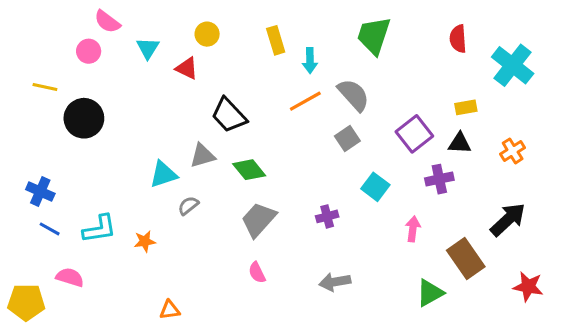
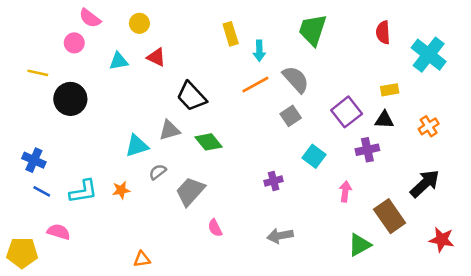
yellow circle: (207, 34) -> (139, 23), moved
cyan triangle: (148, 48) -> (119, 61), moved, turned 48
gray trapezoid: (258, 220) -> (190, 191), moved
orange star: (145, 241) -> (121, 190), moved

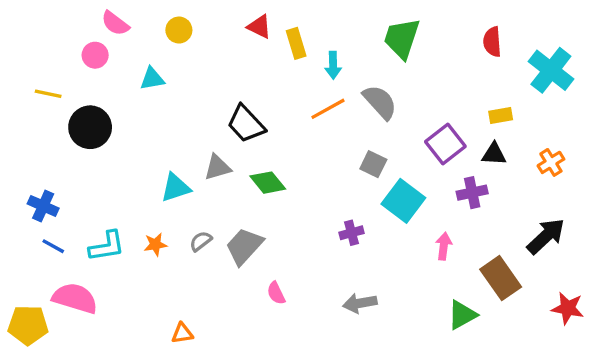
red triangle: (156, 57) -> (259, 27), moved
gray square: (291, 116) -> (373, 164), moved, turned -30
cyan square: (314, 156) -> (403, 201), size x1.4
gray semicircle: (158, 172) -> (201, 241), moved
pink semicircle: (59, 232) -> (75, 298), size x1.5

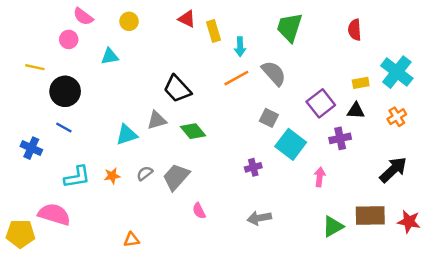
cyan cross: (551, 70) -> (397, 72), moved
blue line: (53, 246) -> (64, 128), moved
brown rectangle: (501, 278) -> (370, 216), moved, turned -56

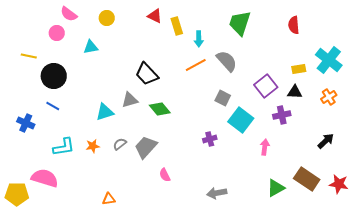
black arrow: (393, 170) -> (326, 141), size x0.7
brown rectangle: (370, 216) -> (307, 179), turned 35
gray arrow: (259, 218) -> (217, 193), moved

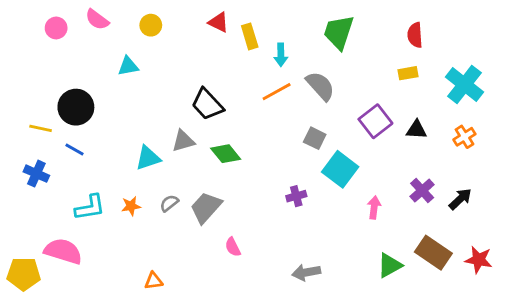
pink circle: (57, 33) -> (56, 28), moved
yellow line: (29, 56) -> (41, 128), moved
yellow rectangle: (299, 69) -> (408, 73), moved
purple cross: (282, 115) -> (422, 190), moved, turned -30

